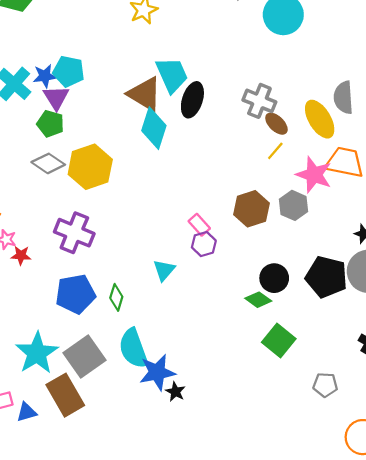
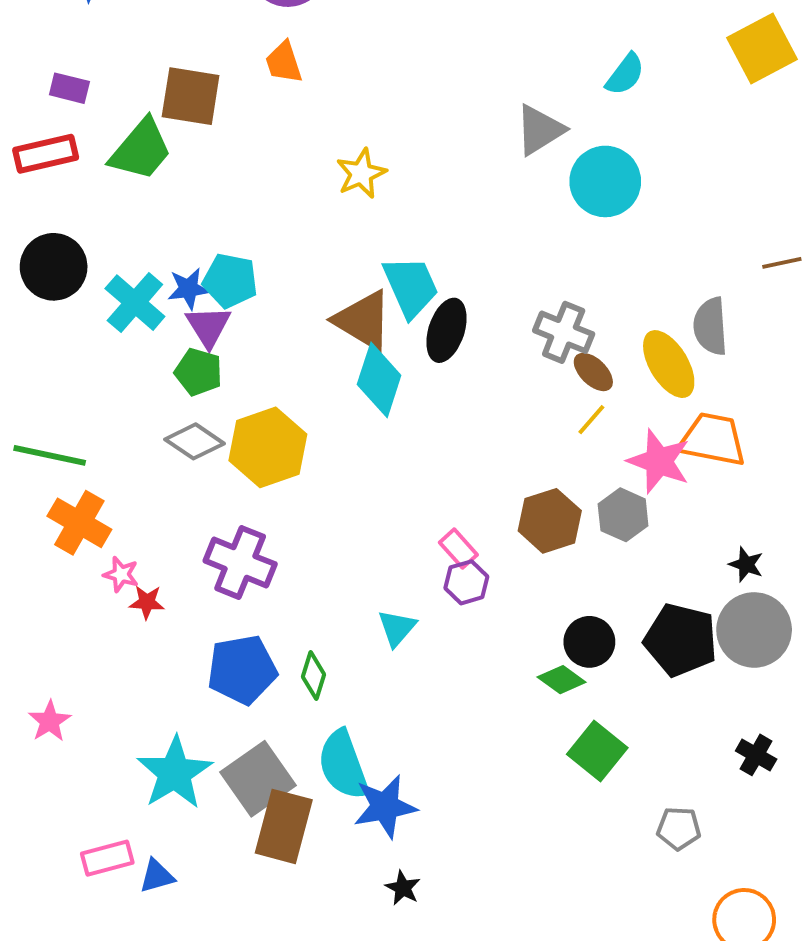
black star: (175, 392) -> (403, 888), moved
brown rectangle: (65, 395) -> (284, 826), moved, turned 45

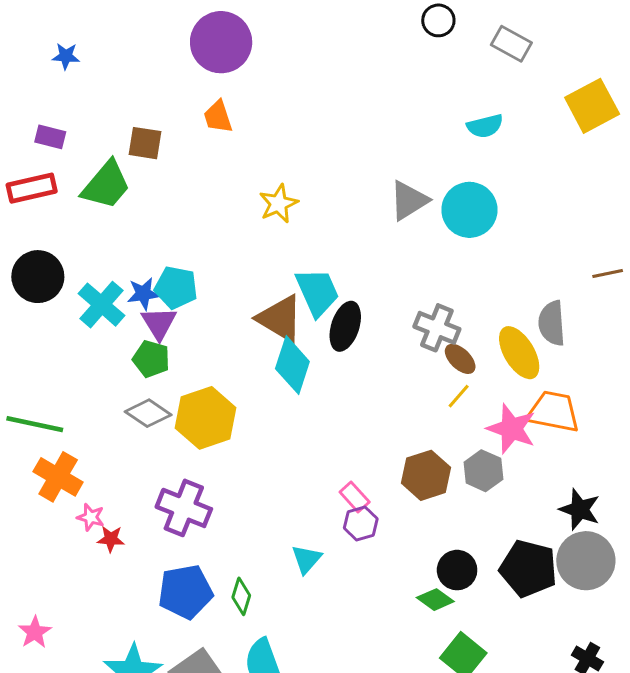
cyan semicircle: (625, 74) -> (485, 126), turned 39
brown square: (191, 96) -> (145, 143), size x0.7
gray triangle: (540, 130) -> (409, 201), moved
black star: (746, 564) -> (580, 509), size x1.5

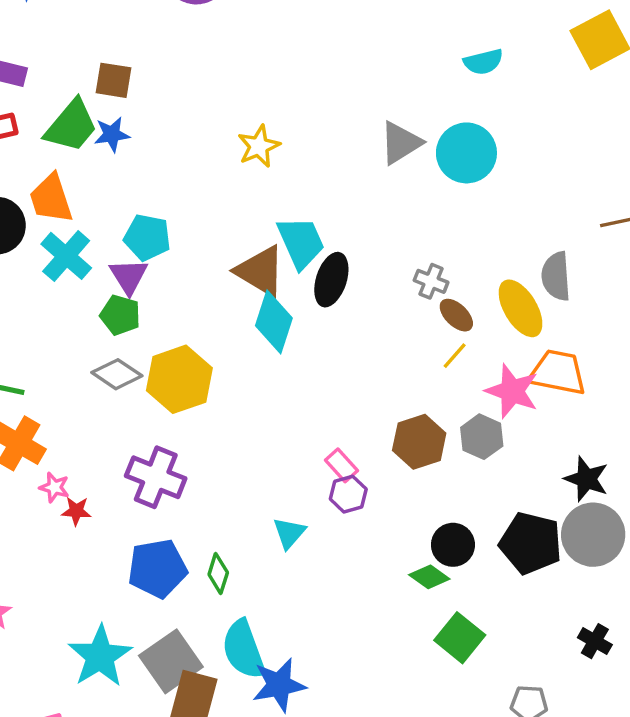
orange trapezoid: (218, 117) -> (51, 199), moved, size x1.4
blue star: (143, 294) -> (112, 134), moved
gray cross: (437, 328) -> (431, 281), size x0.7

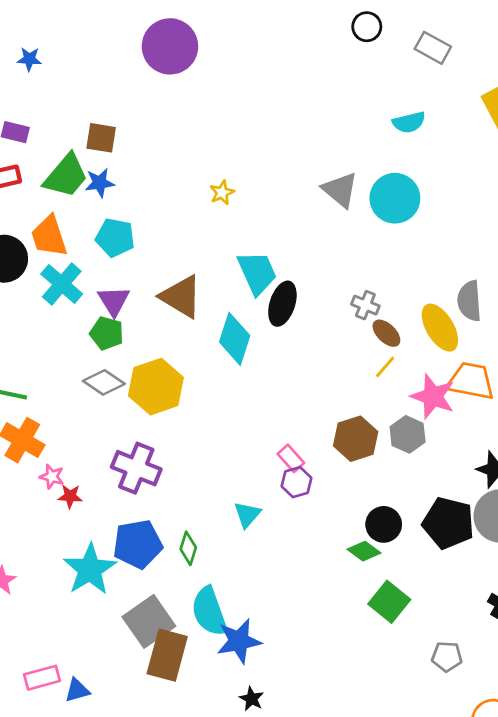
gray triangle: (401, 143) -> (340, 190), turned -48
yellow star: (259, 146) -> (222, 193), size x0.7
cyan pentagon: (147, 237) -> (115, 238), moved
brown triangle: (260, 271) -> (181, 297), moved
cyan star: (100, 656) -> (90, 569), moved

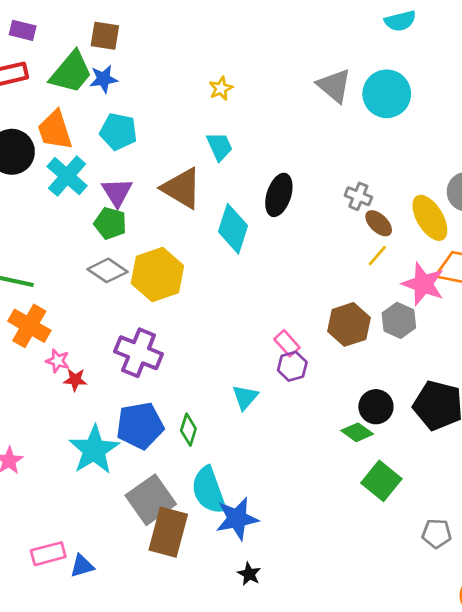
cyan trapezoid: (257, 273) -> (219, 146), moved, size x0.7

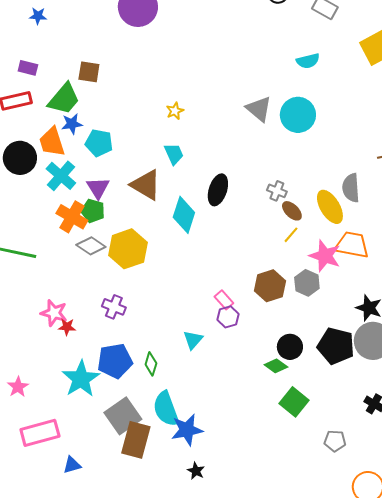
blue star: (104, 79) -> (72, 124), moved
orange cross: (29, 326) -> (72, 217), moved
purple cross: (139, 353) -> (114, 307), size x0.7
pink star: (58, 361) -> (54, 313), size x1.5
pink rectangle: (48, 554) -> (40, 433), moved, size x1.5

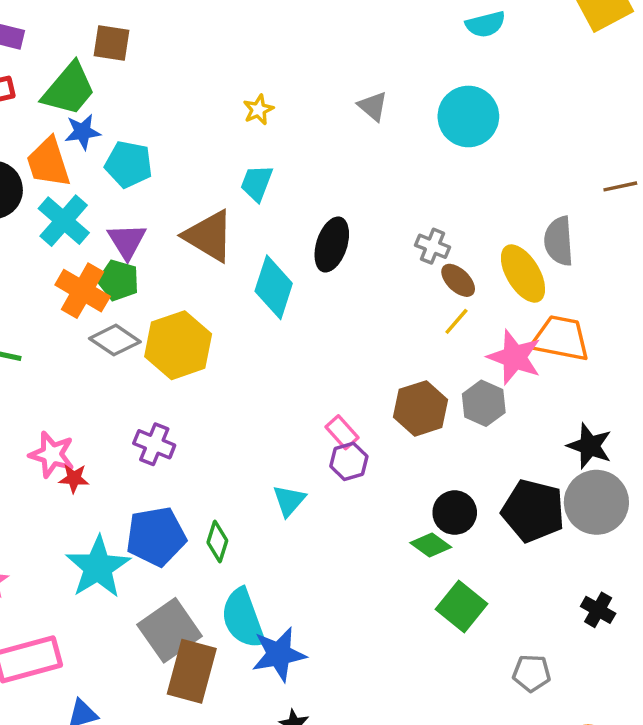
gray triangle: (259, 109) -> (373, 106), moved, size x0.7
cyan trapezoid: (174, 154) -> (257, 183), turned -135

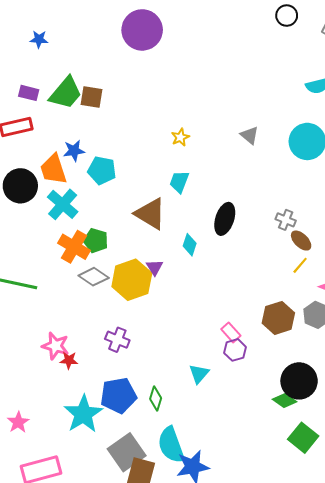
green trapezoid: (69, 89) -> (66, 93), moved
purple triangle: (127, 241) -> (155, 267), moved, size x0.7
cyan diamond: (274, 287) -> (190, 245), size x0.6
black circle: (455, 513) -> (299, 381), size x1.4

